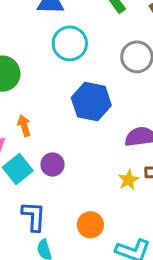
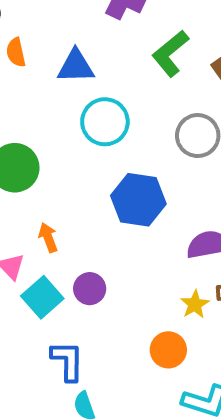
orange circle: (90, 225) -> (168, 350), moved

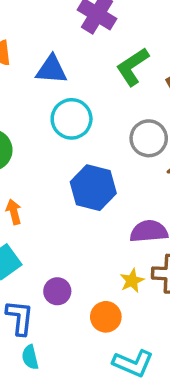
purple circle: (90, 289) -> (57, 291), moved

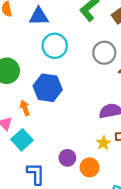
blue hexagon: (93, 188) -> (48, 88), moved
purple circle: (57, 291) -> (67, 158), moved

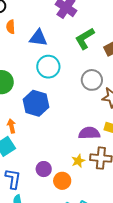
orange arrow: (25, 108) -> (12, 126), moved

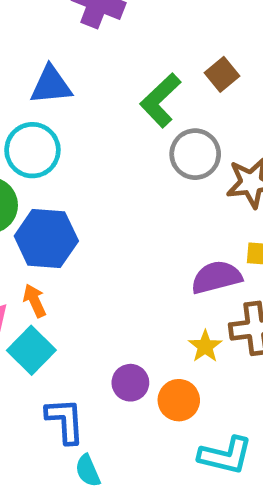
green L-shape: (85, 39) -> (160, 100), moved
cyan circle: (48, 67) -> (32, 150), moved
blue hexagon: (36, 103) -> (46, 239), moved

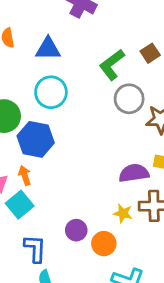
cyan circle: (32, 150) -> (51, 92), moved
yellow star: (205, 346) -> (123, 213), turned -30

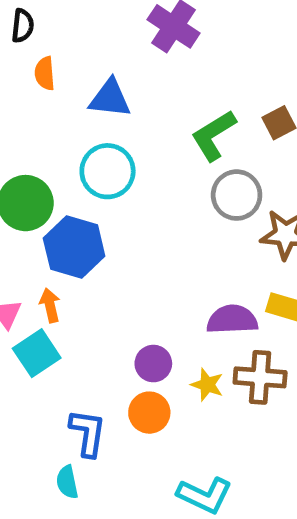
purple circle: (76, 230) -> (153, 364), moved
orange circle: (104, 244) -> (149, 413), moved
blue L-shape: (35, 249) -> (88, 433), moved

